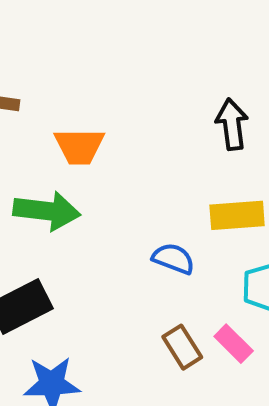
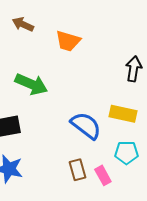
orange trapezoid: (79, 146) -> (68, 41), moved
blue semicircle: (173, 259) -> (86, 126), size x1.5

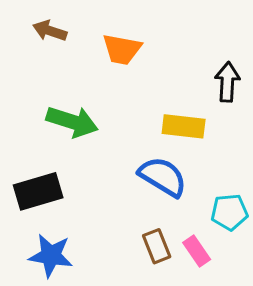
yellow rectangle: (123, 114) -> (184, 126), moved

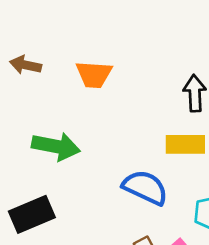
yellow rectangle: (184, 126) -> (185, 144), moved

